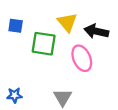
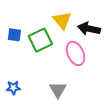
blue square: (16, 26) -> (14, 35), moved
green square: (44, 44) -> (40, 40), turned -35

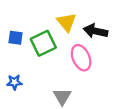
blue star: (13, 88) -> (14, 82), moved

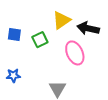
yellow triangle: (67, 22) -> (61, 20), turned 36
green square: (43, 43) -> (40, 40), size x0.7

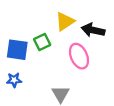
blue square: (14, 35) -> (17, 50), moved, size x1.5

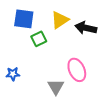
blue square: (17, 50) -> (24, 19), moved
pink ellipse: (79, 56) -> (77, 70), moved

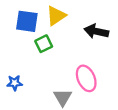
yellow triangle: (60, 20) -> (56, 16), moved

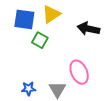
green square: (44, 44) -> (40, 40), turned -35
blue star: (15, 83) -> (28, 89), moved

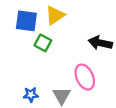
black arrow: (88, 29) -> (100, 43), moved

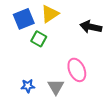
blue square: (26, 21) -> (24, 19), turned -30
black arrow: (100, 43) -> (91, 27), moved

